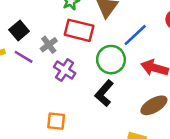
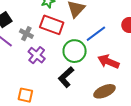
gray cross: (49, 45) -> (26, 34), turned -32

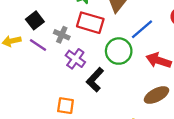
black L-shape: (66, 77) -> (95, 80), moved

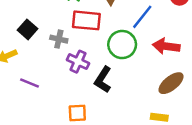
purple line: (38, 45) -> (30, 83), moved

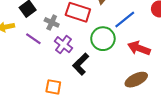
purple line: (30, 83) -> (33, 39), moved

